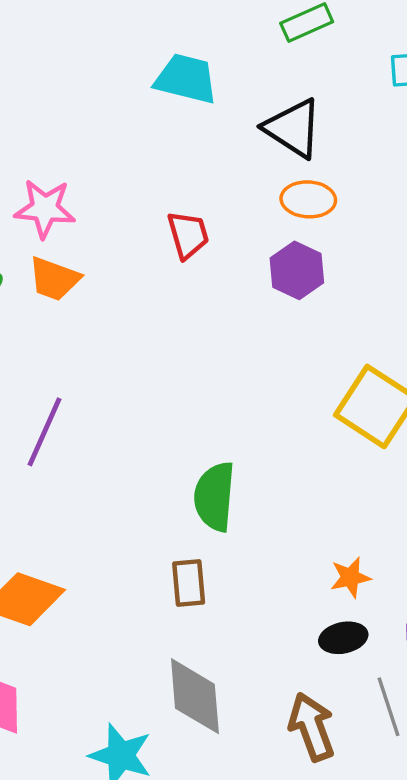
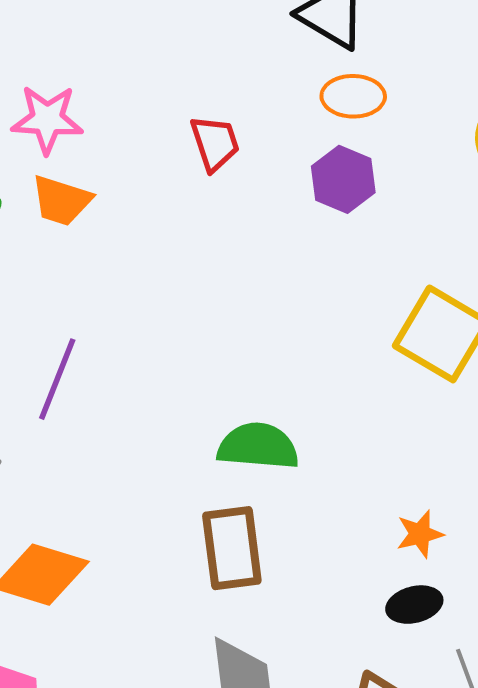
green semicircle: (215, 497) -> (258, 446), turned 92
brown rectangle: (189, 583) -> (232, 548), size x1.5

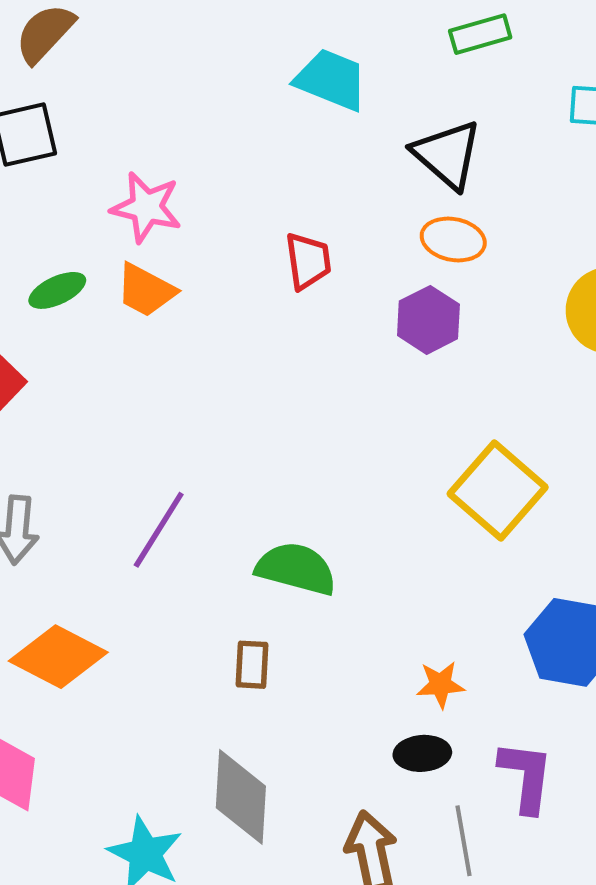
purple line: (57, 379) -> (159, 530), moved
brown rectangle: (232, 548) -> (252, 665), size x0.6

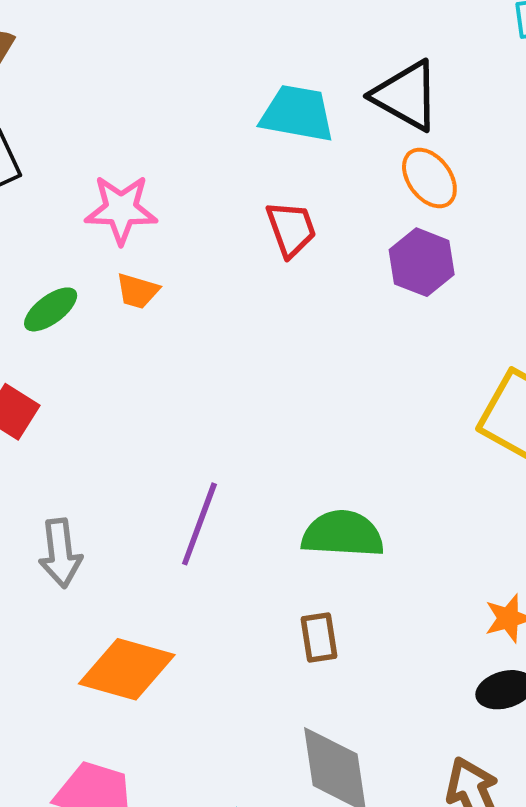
cyan trapezoid: (331, 80) -> (297, 114), moved
orange ellipse: (453, 239) -> (429, 178), turned 54
orange trapezoid: (146, 290) -> (138, 291), size x0.7

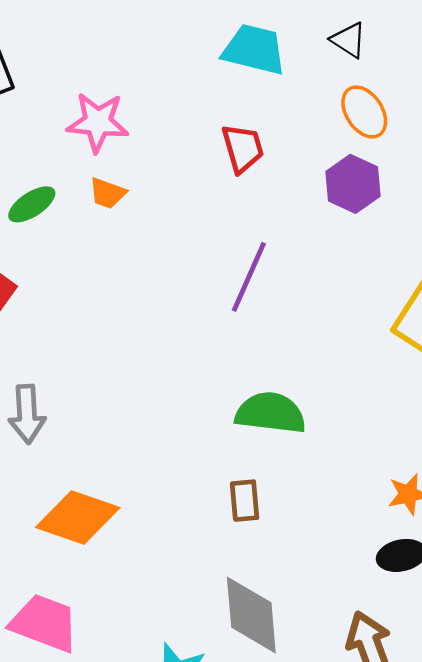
black triangle: (406, 96) -> (349, 40), size x0.6
purple line: (199, 524) -> (249, 277), moved

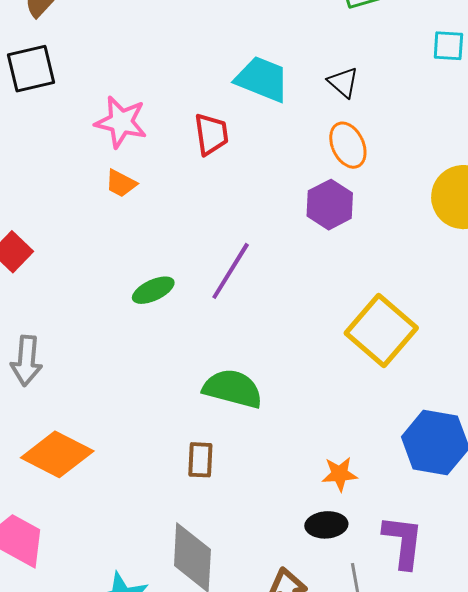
red trapezoid: (243, 148) -> (211, 134), moved
green ellipse: (32, 204) -> (153, 290), moved

